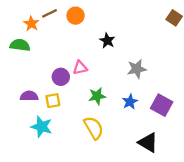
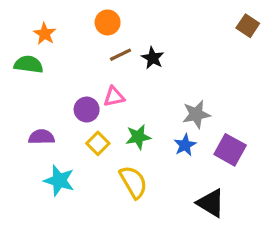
brown line: (49, 13) -> (120, 55), moved
gray star: (137, 69) -> (196, 114), moved
yellow square: (53, 101) -> (98, 143), moved, turned -35

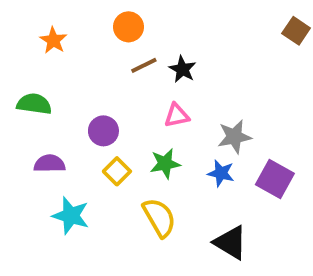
green semicircle: (29, 64) -> (34, 104), moved
pink triangle: (114, 97) -> (177, 115), moved
blue star: (185, 145) -> (221, 173), turned -30
black triangle: (211, 203) -> (231, 243), moved

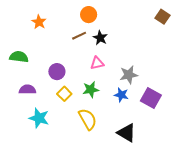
orange circle: (128, 27) -> (89, 15), moved
orange star: (53, 40) -> (39, 22), moved

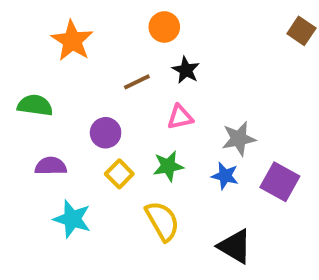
orange star: (39, 22) -> (72, 41), size x1.5
brown line: (79, 36) -> (137, 82), moved

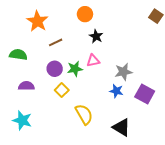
brown line: (137, 82) -> (56, 42), moved
green star: (168, 166) -> (75, 69), moved
cyan star: (72, 219) -> (22, 120), moved

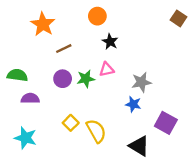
green semicircle: (18, 55) -> (17, 75), moved
yellow square: (62, 90) -> (71, 123), moved
purple square: (145, 94) -> (166, 123), moved

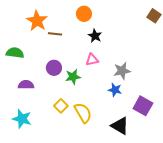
brown line: (64, 49) -> (55, 34), moved, turned 32
green semicircle: (17, 75) -> (15, 53), moved
green star: (86, 79) -> (73, 77), moved

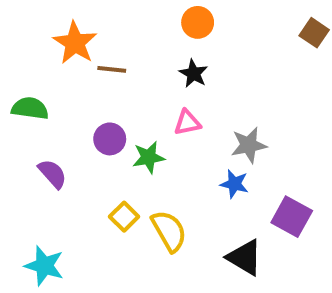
orange circle: (84, 14) -> (198, 22), moved
purple semicircle: (26, 85) -> (52, 174), turned 49
cyan star: (22, 119) -> (44, 266), moved

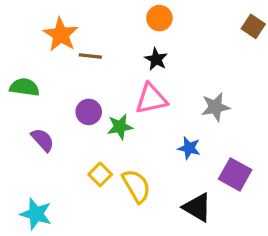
pink triangle: (187, 123) -> (151, 99), size x1.5
gray star: (249, 145) -> (215, 107), moved

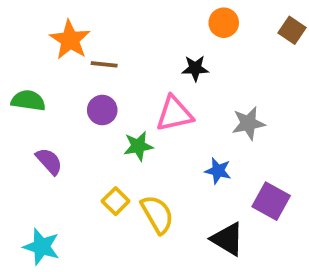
orange circle: (159, 18) -> (224, 23), moved
black star: (156, 59) -> (195, 68), moved, turned -30
purple circle: (89, 112) -> (102, 110), moved

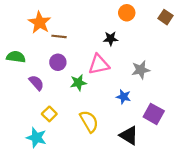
purple semicircle: (49, 161) -> (36, 83), moved
yellow square: (116, 201) -> (49, 114), moved
cyan star: (41, 247) -> (36, 138), moved

